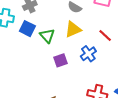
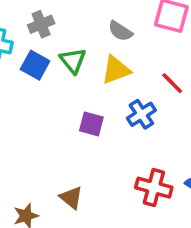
green triangle: (47, 36) -> (73, 61), moved
purple square: (61, 60) -> (91, 124), turned 32

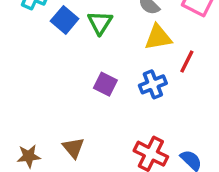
yellow triangle: (116, 70) -> (158, 37), moved
red line: (172, 83) -> (187, 62), turned 60

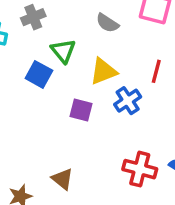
blue square: (65, 20) -> (39, 74), moved
yellow triangle: (158, 37) -> (103, 71), moved

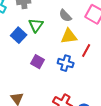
yellow triangle: (103, 71) -> (69, 36), moved
blue cross: (128, 101) -> (66, 63), turned 35

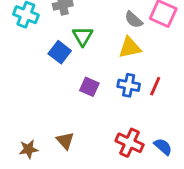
gray semicircle: (65, 16) -> (134, 20), moved
red line: (86, 50) -> (155, 86), moved

